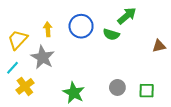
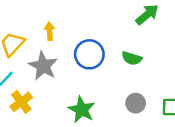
blue circle: (81, 26) -> (89, 54), moved
green semicircle: (111, 34) -> (132, 58), moved

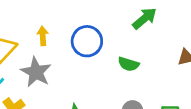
blue circle: (89, 54) -> (87, 41), moved

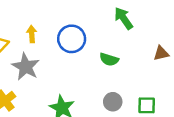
green arrow: (145, 18) -> (124, 18), turned -85

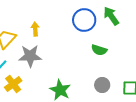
blue circle: (72, 39) -> (84, 20), moved
gray star: (26, 67) -> (30, 56), turned -30

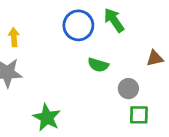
gray circle: (102, 85) -> (128, 89), moved

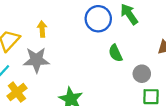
green semicircle: (98, 65) -> (115, 53), turned 48

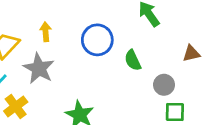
blue circle: (98, 19) -> (97, 40), moved
gray star: (36, 60) -> (39, 68), turned 30

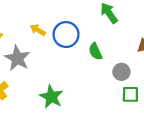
yellow arrow: (46, 32) -> (38, 30), moved, turned -56

